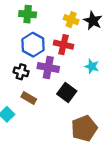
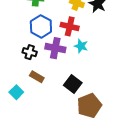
cyan star: (92, 66) -> (81, 46), moved
black square: (67, 93) -> (73, 84), moved

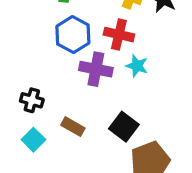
black cross: (30, 52) -> (32, 100), moved
brown rectangle: (37, 77) -> (73, 127), moved

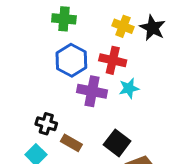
cyan star: (137, 66) -> (129, 88), turned -30
black cross: (32, 100) -> (46, 124), moved

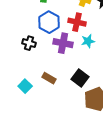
black cross: (46, 124) -> (29, 43), moved

